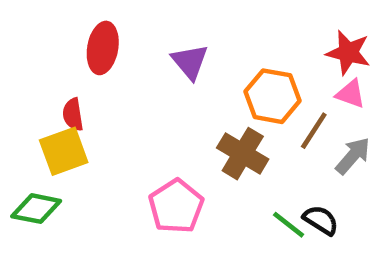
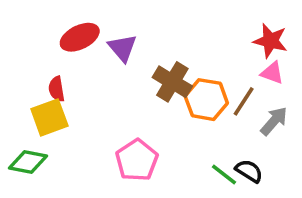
red ellipse: (103, 48) -> (80, 37), turned 54
purple triangle: (190, 62) -> (122, 48), moved
orange hexagon: (273, 96) -> (206, 100), moved
brown cross: (243, 154) -> (172, 82), moved

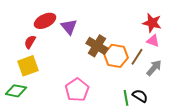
red semicircle: (57, 89) -> (30, 42), moved, turned 40
green line: (224, 174) -> (126, 98), turned 42

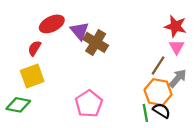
pink triangle: (153, 41) -> (177, 47), turned 40
brown cross: (97, 46) -> (96, 42), moved
orange hexagon: (116, 56) -> (158, 92), moved

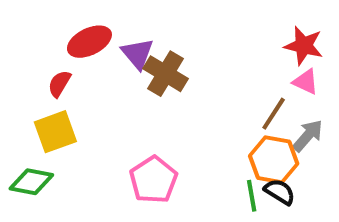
pink triangle: (177, 47) -> (306, 82), turned -35

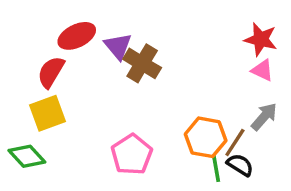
red semicircle: (59, 84) -> (51, 72), size x1.4
brown line: (274, 114) -> (235, 143), moved
orange hexagon: (274, 160) -> (206, 137), moved
green diamond: (31, 182) -> (27, 156), turned 36

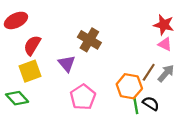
red ellipse: (77, 36) -> (16, 20), moved
purple triangle: (118, 46) -> (67, 64), moved
brown line: (235, 143) -> (149, 72), moved

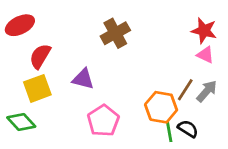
brown cross: (89, 40) -> (115, 33), moved, turned 30
purple triangle: (67, 64) -> (83, 79), turned -36

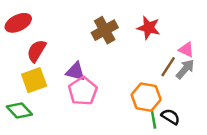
red star: (204, 31) -> (149, 28), moved
brown line: (185, 90) -> (168, 67), moved
gray arrow: (207, 91) -> (185, 69), moved
pink pentagon: (103, 121) -> (83, 91), moved

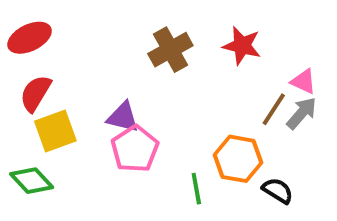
red semicircle: (36, 51) -> (35, 93), moved
green line: (153, 119) -> (196, 189), moved

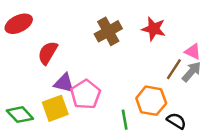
red semicircle: (35, 93) -> (48, 53), moved
purple triangle: (123, 117) -> (64, 83), moved
yellow square: (55, 131) -> (55, 108), moved

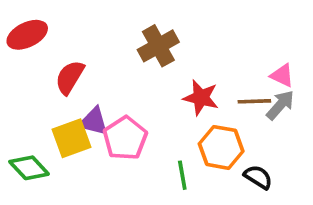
red star: (154, 29) -> (201, 98), moved
brown line: (174, 69) -> (254, 101), turned 55
yellow square: (55, 108) -> (72, 138), moved

